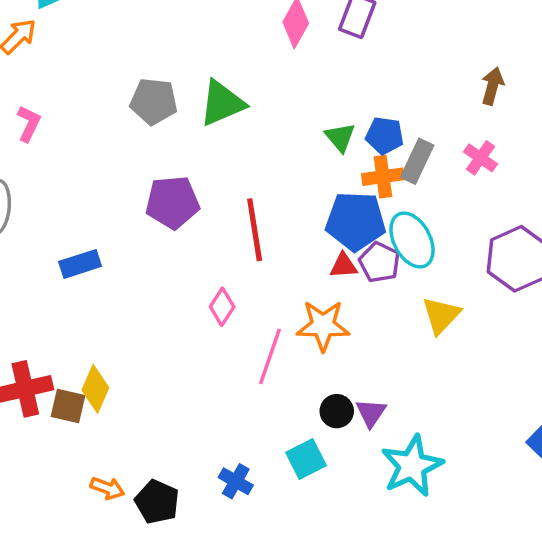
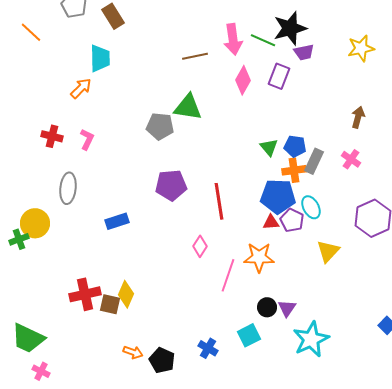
green triangle: (222, 103) -> (188, 107), moved, turned 32
cyan ellipse: (412, 240) -> (311, 207), size x0.7

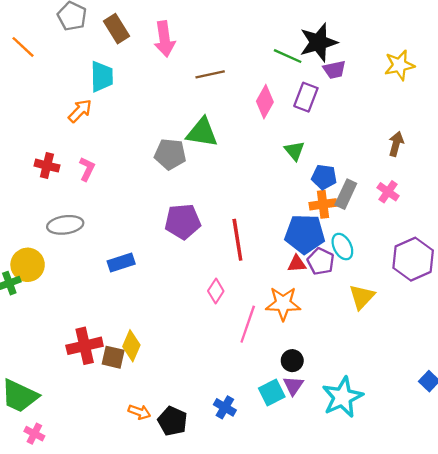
pink arrow: (233, 39) -> (164, 39), moved
green triangle: (269, 147) -> (294, 151), moved
gray ellipse: (68, 188) -> (65, 225), turned 76
purple triangle: (287, 308) -> (293, 386), moved

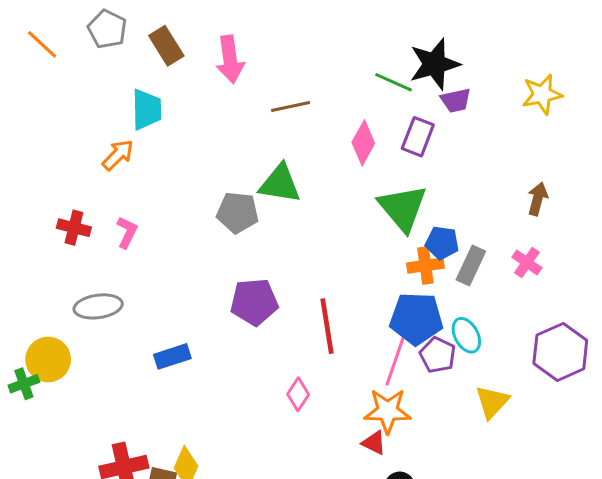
orange line: (23, 47) -> (42, 44), moved
green triangle: (294, 151) -> (403, 208), size x1.8
orange cross: (323, 204) -> (425, 266), moved
red triangle: (297, 264) -> (374, 443), moved, turned 30
pink line: (248, 324) -> (395, 361), moved

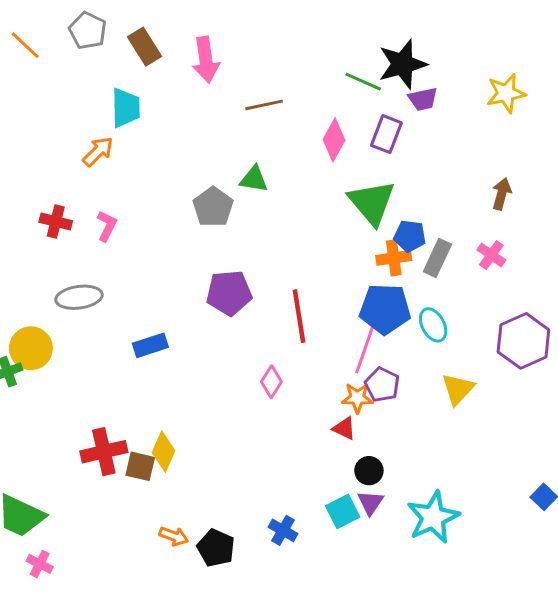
green triangle: (280, 184) -> (254, 179), size x0.7
gray pentagon: (238, 212) -> (213, 207), turned 30
purple pentagon: (438, 355) -> (382, 385), moved
orange star: (388, 411) -> (357, 398), size x0.7

